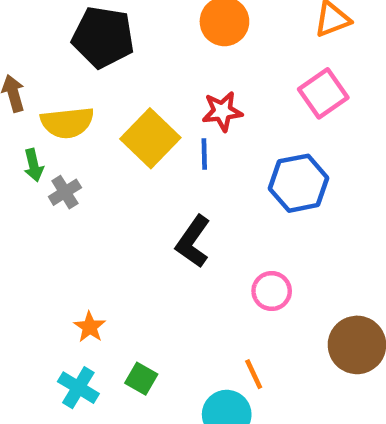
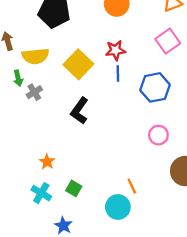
blue line: (204, 154) -> (118, 74), moved
black L-shape: (193, 242) -> (80, 111), moved
pink circle: (272, 291) -> (158, 135), moved

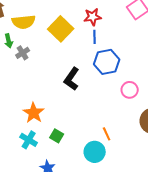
blue hexagon: (155, 87) -> (107, 62), moved
black L-shape: (80, 111) -> (72, 79), moved
orange star: (47, 162) -> (34, 113), size x1.5

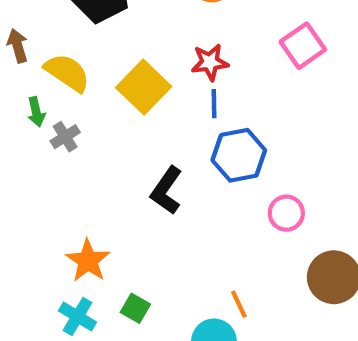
yellow semicircle: (24, 22) -> (67, 73), turned -140

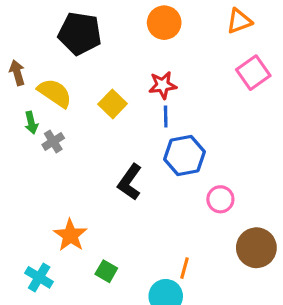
pink square: (303, 46) -> (253, 73), moved
yellow square: (144, 87) -> (113, 104), size x0.7
orange line: (239, 304) -> (184, 268), turned 40
cyan cross: (78, 317) -> (39, 277), moved

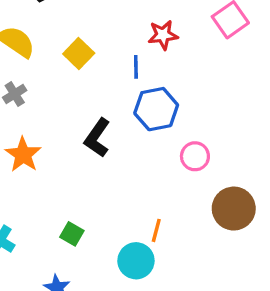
red star: (163, 85) -> (163, 35), moved
orange star: (70, 235) -> (23, 155), moved

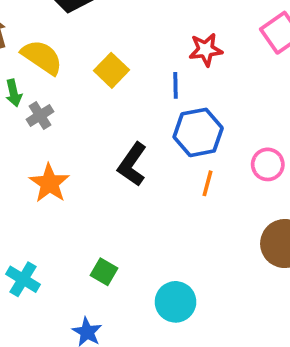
pink circle: (195, 156) -> (268, 164), moved
orange line: (156, 230) -> (208, 183), moved

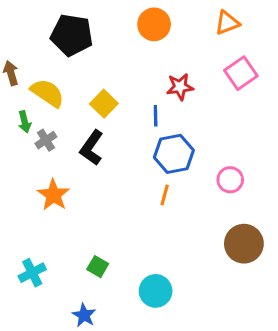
black L-shape: (132, 164) -> (92, 148), moved
orange line: (208, 183) -> (165, 195), moved
cyan cross: (23, 279) -> (32, 273), turned 32

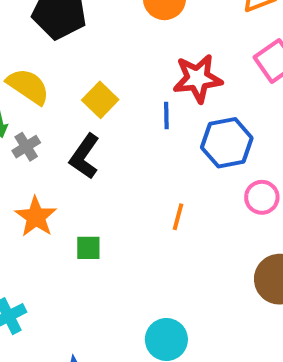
red star: (180, 87) -> (198, 78), size x1.4
blue hexagon: (174, 154) -> (227, 143), moved
green square: (98, 267) -> (88, 248), moved, turned -30

